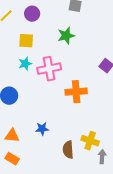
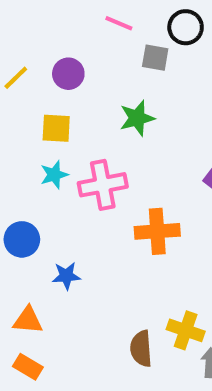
blue star: (42, 129) -> (66, 276), moved

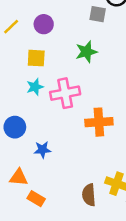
orange rectangle: (28, 367) -> (36, 199), moved

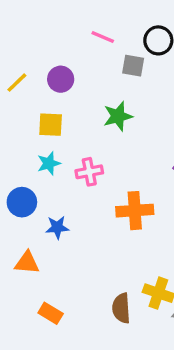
pink cross: (65, 93) -> (89, 172), size x0.7
blue circle: (15, 127) -> (22, 202), moved
blue star: (42, 150) -> (57, 227), moved
orange triangle: (19, 177) -> (27, 263), moved

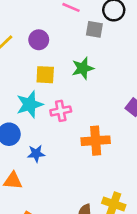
yellow square: (51, 125) -> (45, 75), moved
cyan star: (49, 163) -> (30, 104), size x1.5

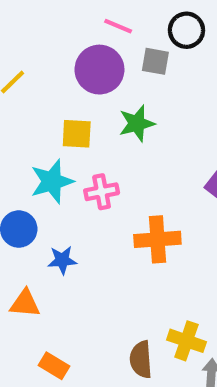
purple circle: (39, 40) -> (99, 70), moved, size x1.5

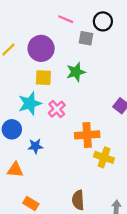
purple circle: (99, 70) -> (41, 48), moved
pink cross: (102, 192) -> (57, 109), turned -30
yellow cross: (186, 341) -> (104, 157), moved

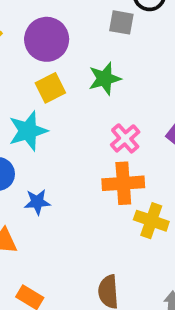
yellow square: (43, 78) -> (50, 88), turned -30
pink cross: (57, 109) -> (125, 138), moved

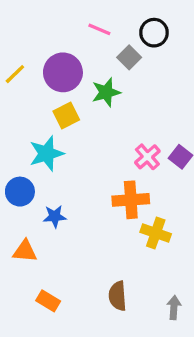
gray square: (121, 22) -> (129, 57), turned 35
green star: (105, 79) -> (106, 92), moved
pink cross: (125, 138) -> (147, 157), moved

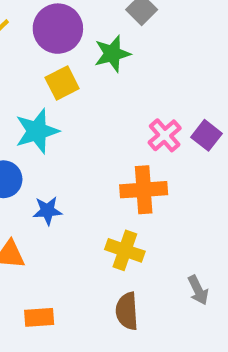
yellow cross: (156, 233) -> (125, 250), moved
orange rectangle: (48, 301) -> (39, 317), turned -35
gray arrow: (174, 307) -> (198, 290), moved, turned 150

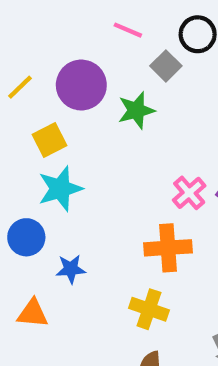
yellow square: (62, 83) -> (50, 140), moved

